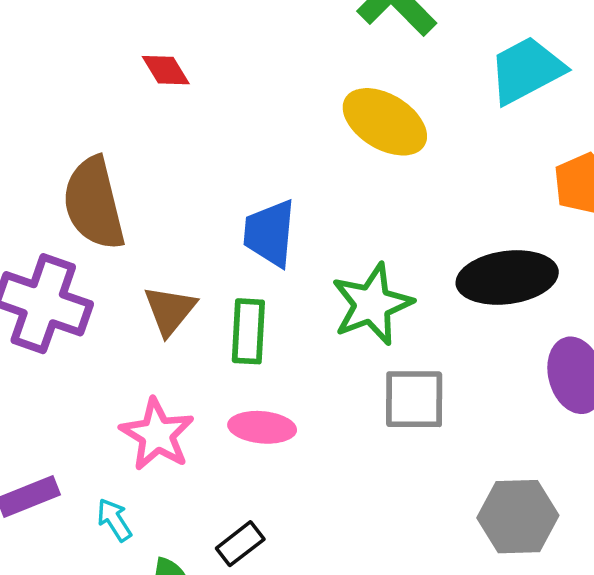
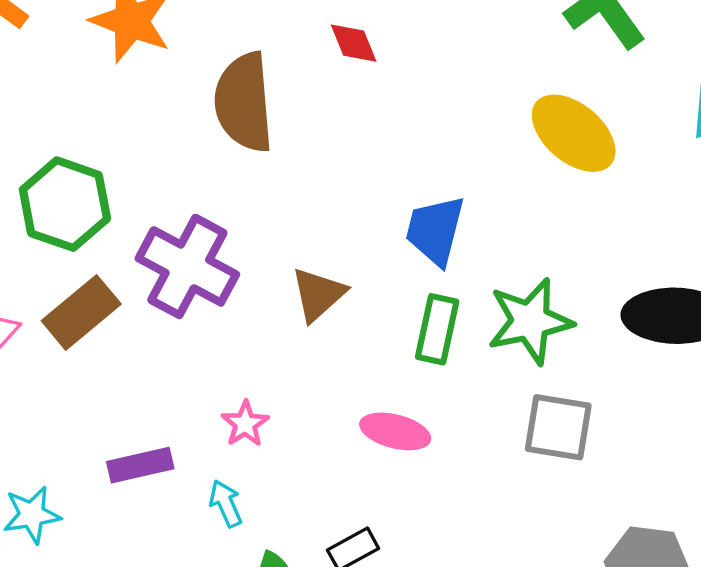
brown semicircle: (94, 203) -> (244, 102), moved
green rectangle: (248, 331) -> (437, 329), moved
pink star: (157, 434) -> (245, 424), moved, size x0.6

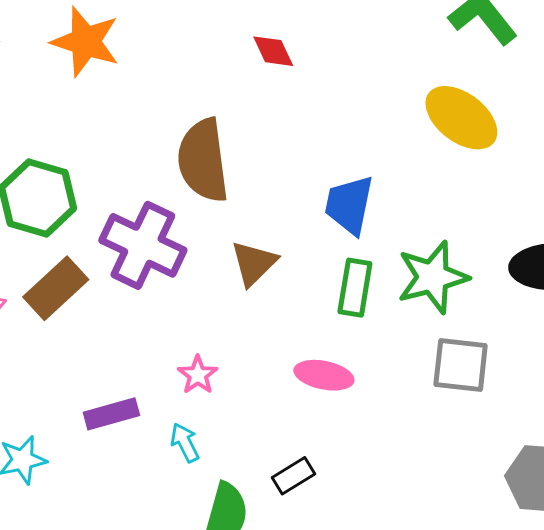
brown semicircle: (244, 102) -> (203, 160), moved

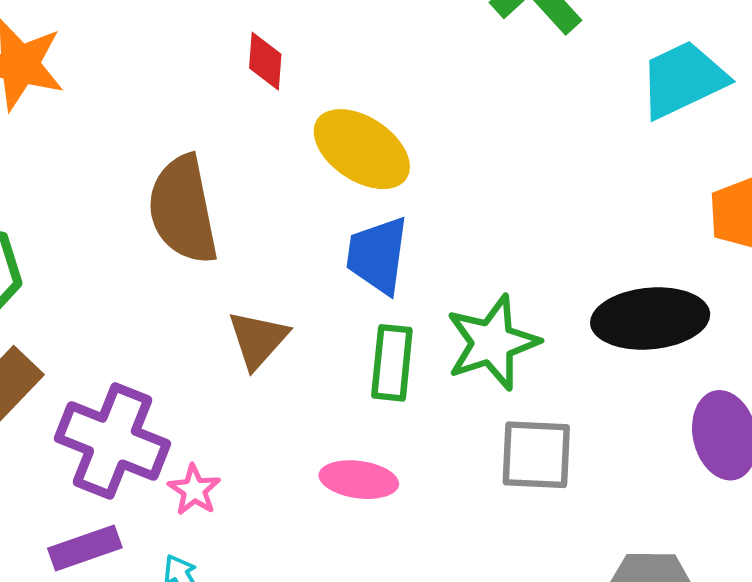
red diamond: (273, 51) -> (265, 61), turned 33
yellow ellipse: (461, 118) -> (362, 149), moved
purple cross: (143, 245) -> (112, 441), moved

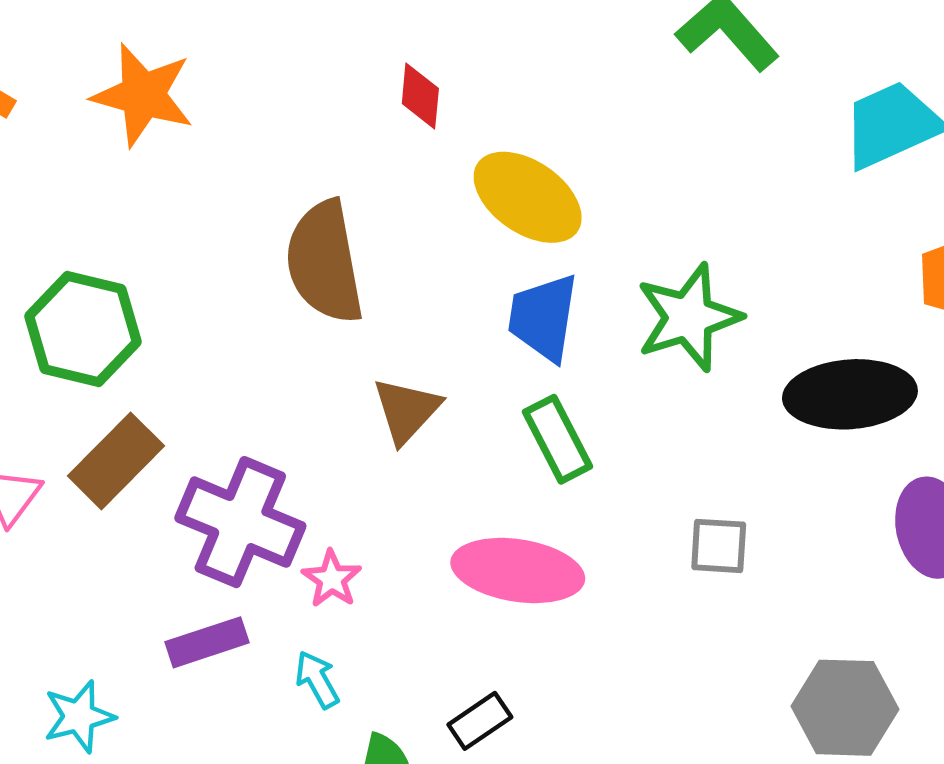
green star: (492, 343) -> (689, 317), moved
green rectangle: (392, 363) -> (557, 439), turned -34
gray square: (536, 455) -> (719, 546), size x0.7
pink ellipse: (359, 480) -> (518, 570), size x1.5

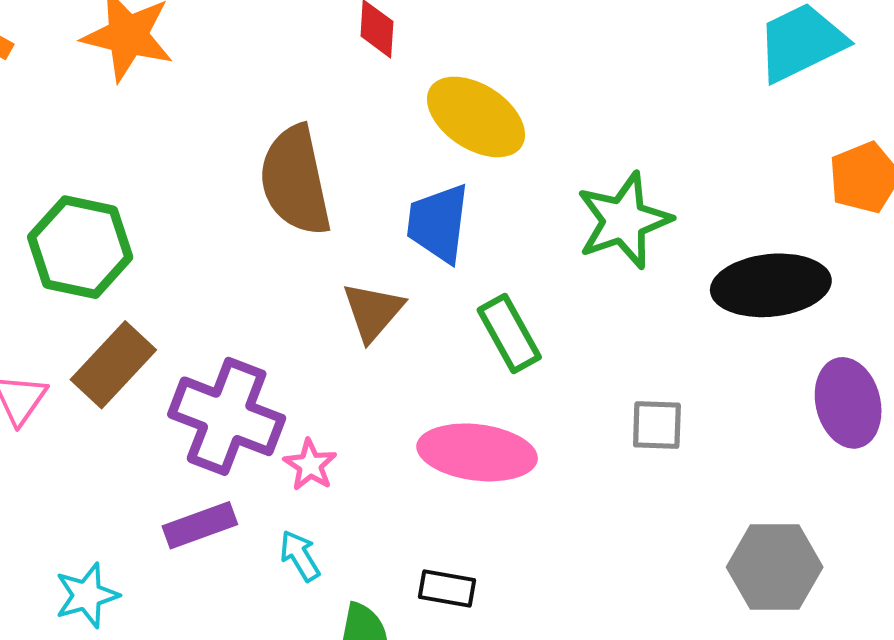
blue trapezoid: (543, 317) -> (438, 223), moved
black rectangle: (480, 721) -> (447, 589), turned 46

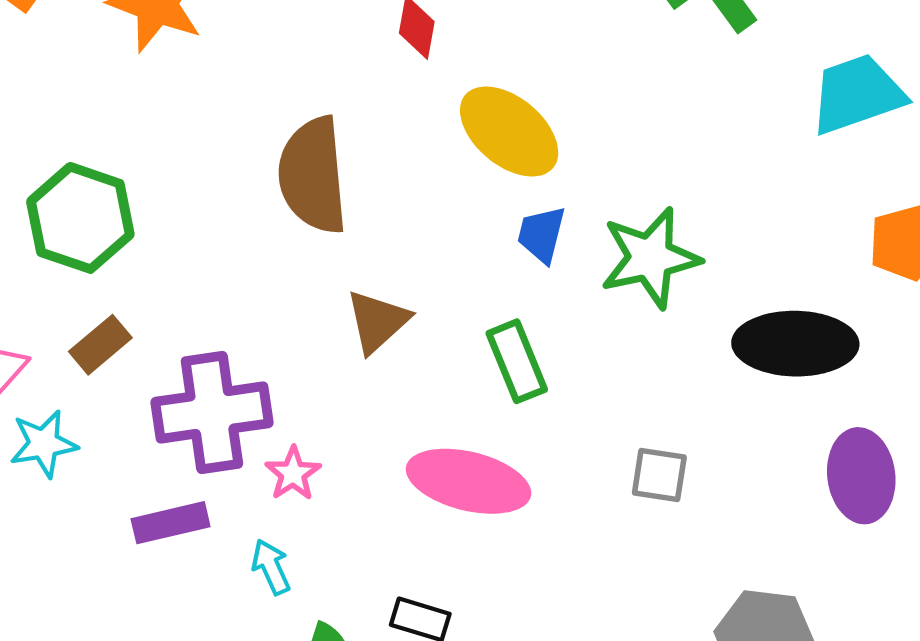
blue trapezoid: (438, 223) -> (541, 234), moved, size x0.7
brown rectangle: (113, 365) -> (100, 345), size x0.7
purple cross: (227, 416) -> (212, 412), turned -36
cyan star: (87, 595) -> (44, 444), moved

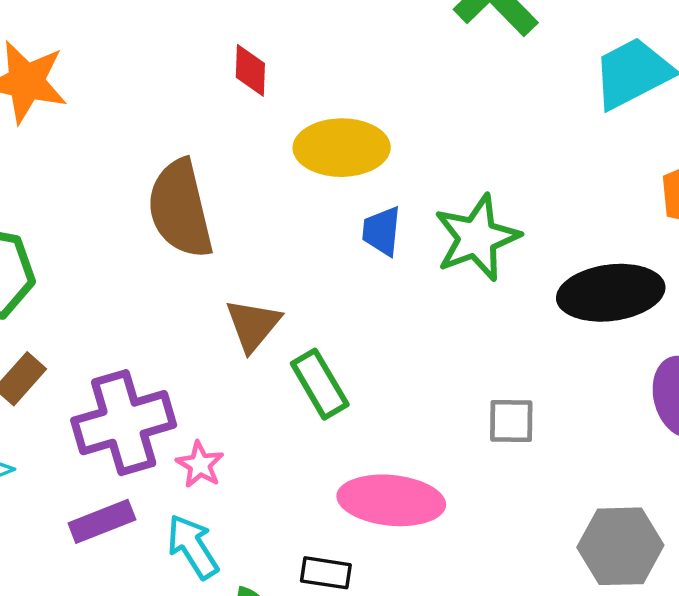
yellow ellipse: (509, 132) -> (342, 148), turned -32
green rectangle: (517, 361) -> (320, 384), moved
pink ellipse: (469, 481) -> (391, 500), moved
cyan arrow: (271, 567) -> (193, 547), size x1.4

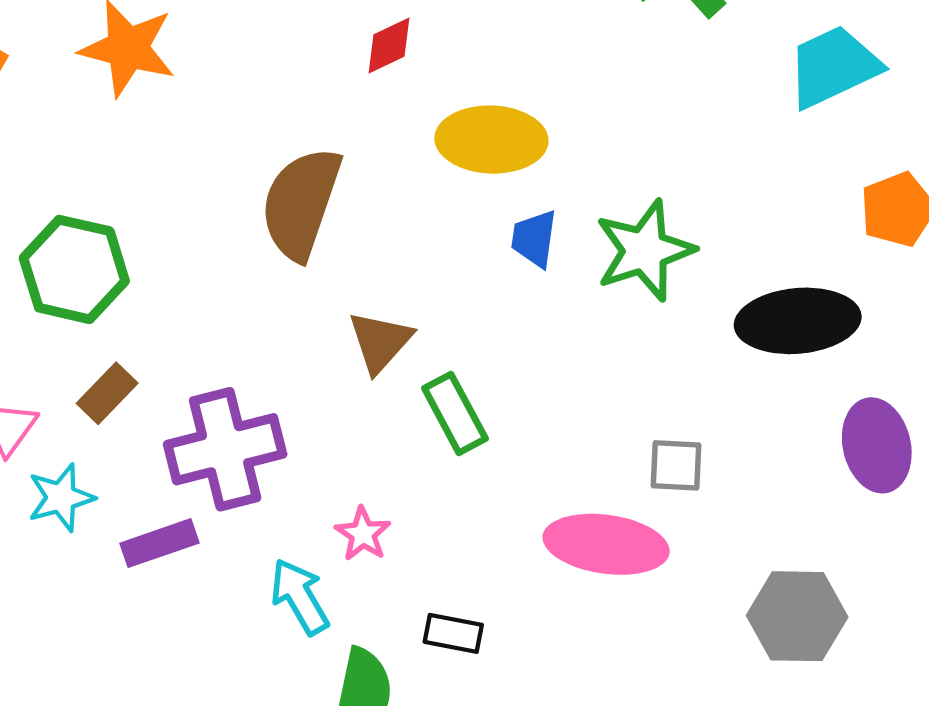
red diamond: (250, 70) -> (389, 46), turned 60
brown semicircle: (180, 209) -> (301, 203), turned 30
pink star: (200, 465) -> (363, 534), moved
pink ellipse: (391, 500) -> (606, 544), moved
purple rectangle: (102, 521) -> (160, 543), moved

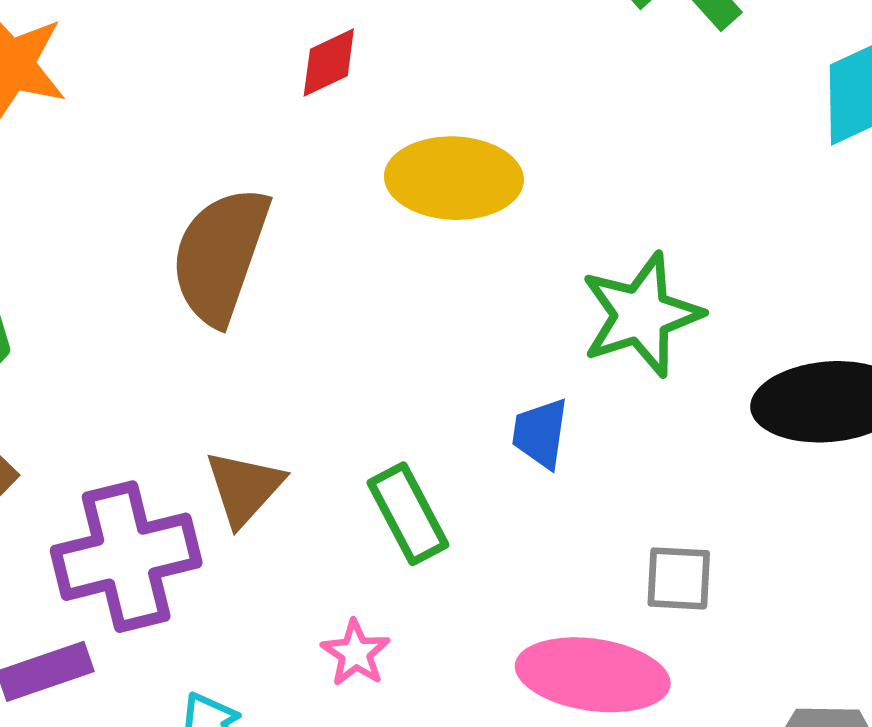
blue trapezoid: (534, 239) -> (540, 433), moved
brown triangle: (380, 342) -> (244, 488), moved
pink star: (363, 534) -> (356, 653), moved

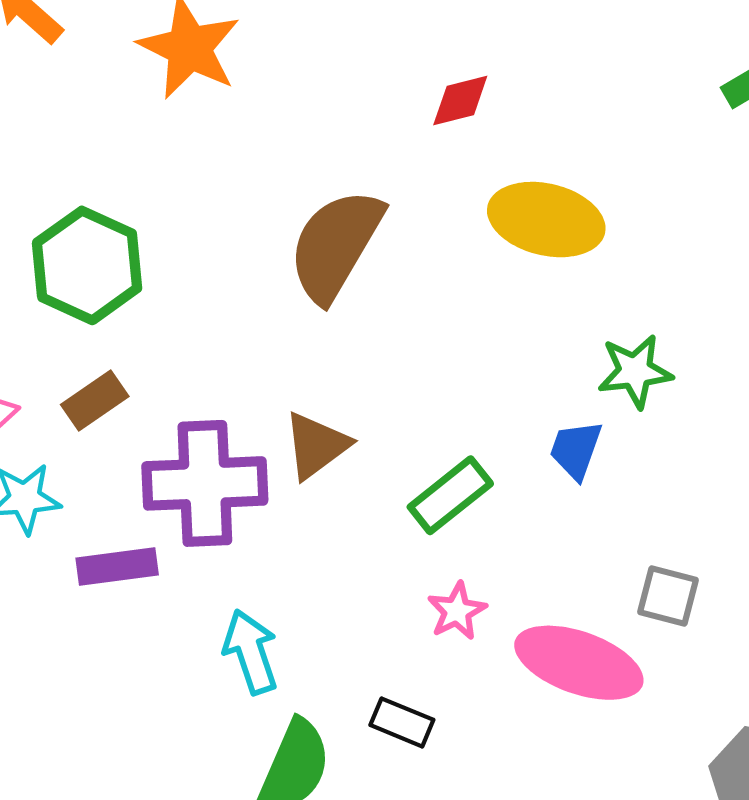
green star: (641, 315) -> (635, 371), moved, size x0.7
green rectangle: (408, 514) -> (450, 495), turned 68
pink star: (356, 653) -> (457, 611), moved

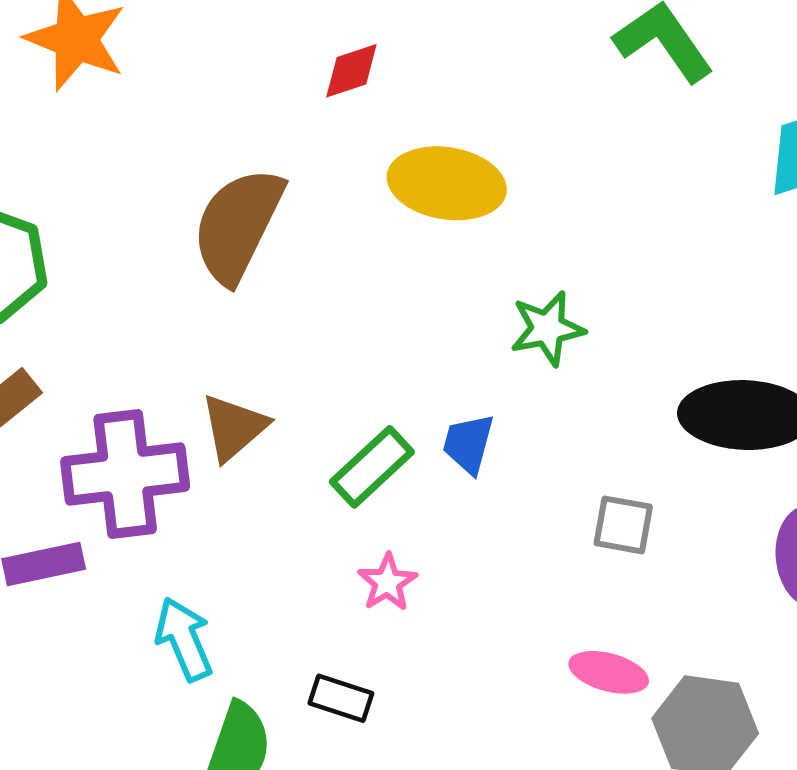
blue trapezoid: (576, 450) -> (468, 444), moved
gray square: (668, 596) -> (623, 525), moved
pink ellipse: (579, 663) -> (609, 672), moved, size x0.6

